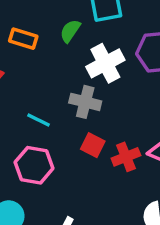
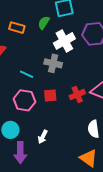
red square: (93, 145) -> (50, 95), moved, turned -32

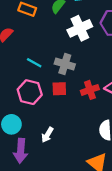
gray cross: (53, 63) -> (65, 64), moved

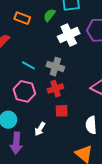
red square: (59, 89) -> (62, 111), moved
red cross: (90, 90) -> (56, 89), moved

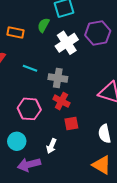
cyan line: (28, 65) -> (30, 68), moved
red cross: (56, 89) -> (61, 101), turned -35
purple arrow: (16, 143) -> (29, 164), turned 80

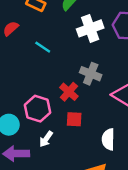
gray cross: (58, 78) -> (91, 74), moved
pink hexagon: (29, 109) -> (38, 109), moved

